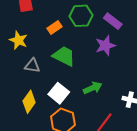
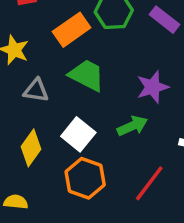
orange rectangle: (54, 27) -> (72, 30), size x1.5
purple star: (105, 46) -> (153, 87), moved

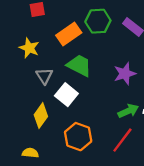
gray triangle: (36, 90) -> (44, 76), turned 48
green arrow: (132, 126) -> (128, 111), moved
white square: (78, 134) -> (66, 95), moved

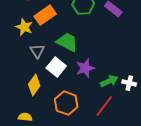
orange rectangle: (69, 34) -> (45, 15), moved
purple star: (125, 74) -> (85, 68), moved

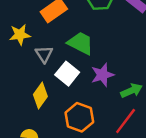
yellow star: (24, 27) -> (20, 35), moved, turned -30

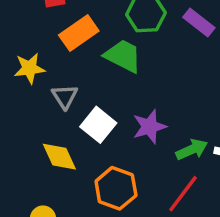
green trapezoid: (81, 43) -> (123, 56), moved
yellow diamond: (40, 95) -> (59, 157), turned -60

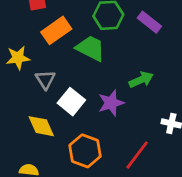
green arrow: (192, 150) -> (141, 80), moved

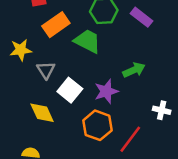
orange hexagon: (85, 151) -> (97, 125), moved

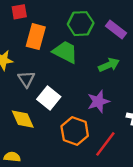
orange rectangle: (56, 25) -> (36, 37), turned -40
green arrow: (134, 70) -> (109, 65), moved
purple star: (106, 91) -> (98, 101), moved

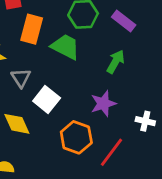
green arrow: (109, 65) -> (116, 62), turned -36

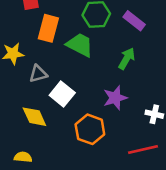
gray triangle: (21, 78) -> (38, 74), turned 48
red line: (111, 152) -> (143, 150), moved, turned 40

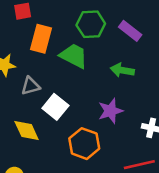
green arrow: (127, 59) -> (122, 70), turned -110

